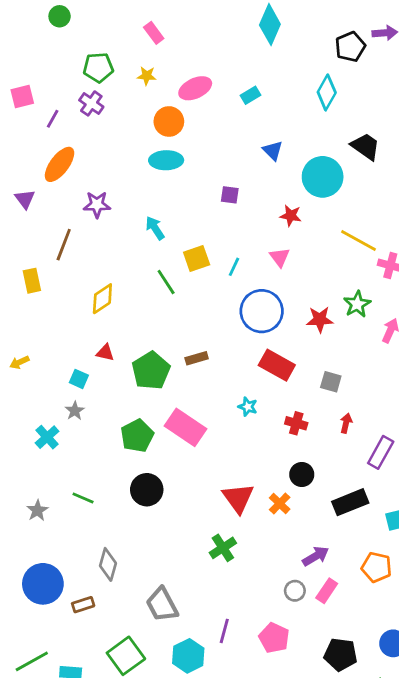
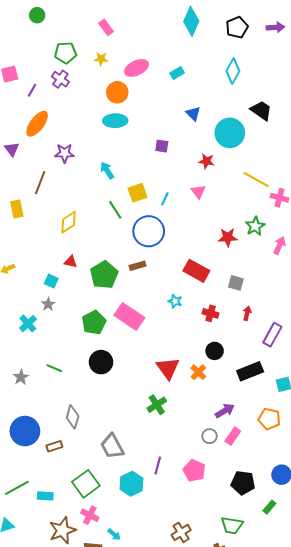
black pentagon: (350, 47) -> (237, 27), moved
blue circle: (262, 311) -> (149, 231), moved

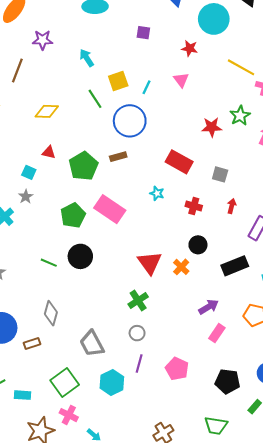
yellow diamond: (69, 222) -> (47, 111), turned 35
green line: (54, 368) -> (49, 263), moved
gray circle: (210, 436) -> (137, 333), moved

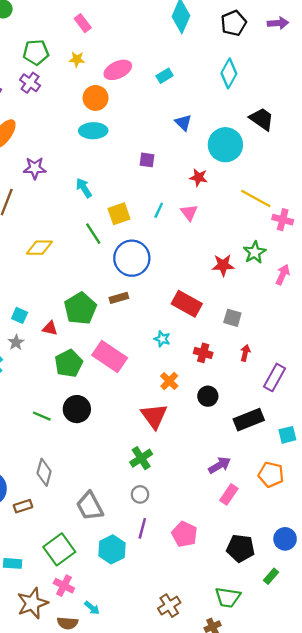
cyan line: (147, 87) -> (159, 210), moved
red triangle: (49, 152) -> (50, 328), moved
orange cross: (181, 267) -> (169, 381), moved

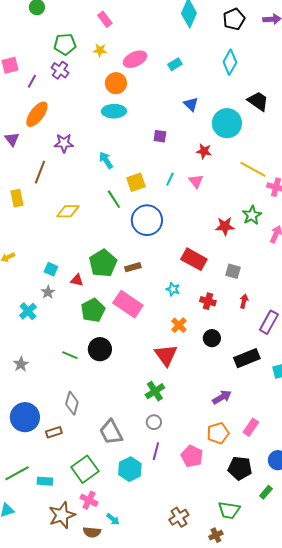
brown rectangle: (119, 298) -> (133, 267), moved
orange pentagon: (271, 475) -> (218, 433), moved, turned -30
pink rectangle: (229, 494) -> (251, 427), moved

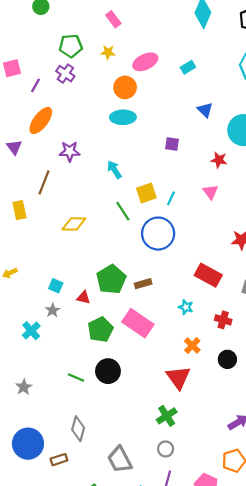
cyan line: (170, 179) -> (171, 198), moved

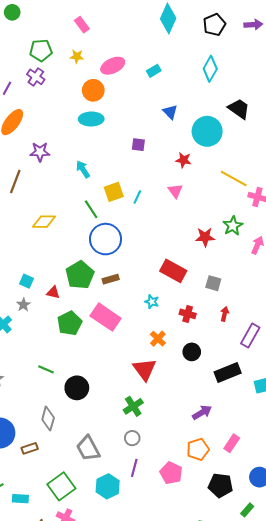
blue circle: (158, 234) -> (106, 239), moved
black circle: (108, 371) -> (77, 388), moved

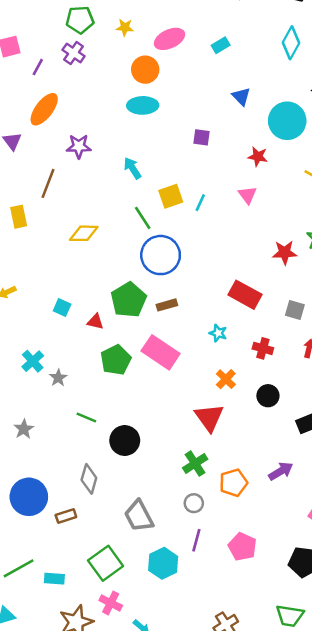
gray star: (23, 305) -> (58, 378), moved
orange pentagon: (198, 449) -> (233, 483), moved

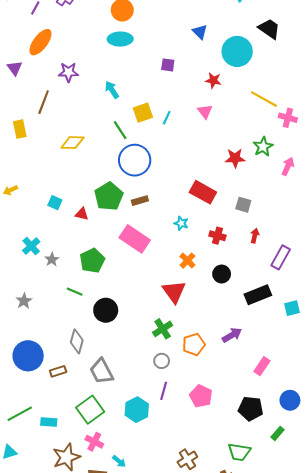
green pentagon: (116, 360) -> (92, 261), moved
gray trapezoid: (139, 516) -> (102, 371), moved

